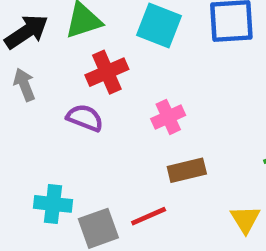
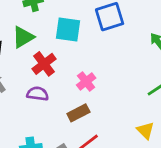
brown rectangle: (187, 170) -> (78, 113), moved

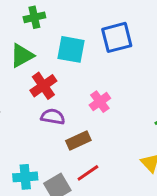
pink cross: (86, 82) -> (100, 102), moved
purple semicircle: (38, 94) -> (53, 117), moved

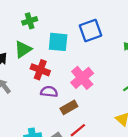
red cross: (43, 86) -> (40, 70), turned -30
pink cross: (100, 102) -> (82, 78), size x1.5

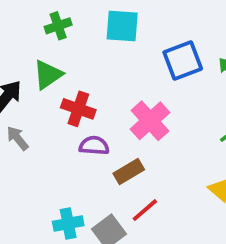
blue square: (90, 30) -> (183, 60), moved
cyan square: (58, 42) -> (122, 26), moved

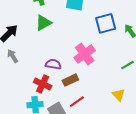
green triangle: (48, 75) -> (43, 23), moved
red cross: (78, 109) -> (43, 84), moved

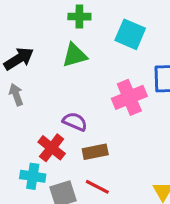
pink cross: (85, 54) -> (129, 97), moved
red line: (77, 102) -> (97, 187), turned 49

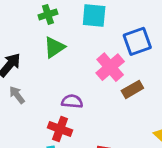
brown rectangle: (95, 152) -> (132, 89), moved

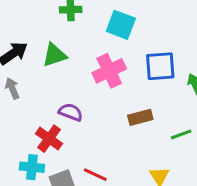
green triangle: (54, 47) -> (54, 55), moved
pink cross: (110, 67) -> (109, 71), moved

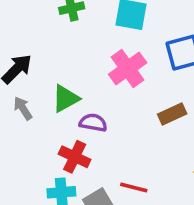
green triangle: (54, 55) -> (66, 99), moved

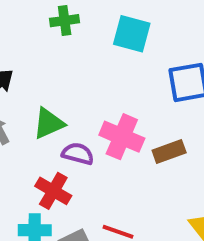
pink cross: (128, 68) -> (122, 137), moved, turned -36

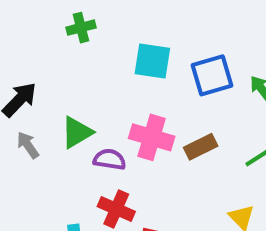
cyan square: (132, 34) -> (152, 61), moved
red cross: (53, 191) -> (116, 209), moved

